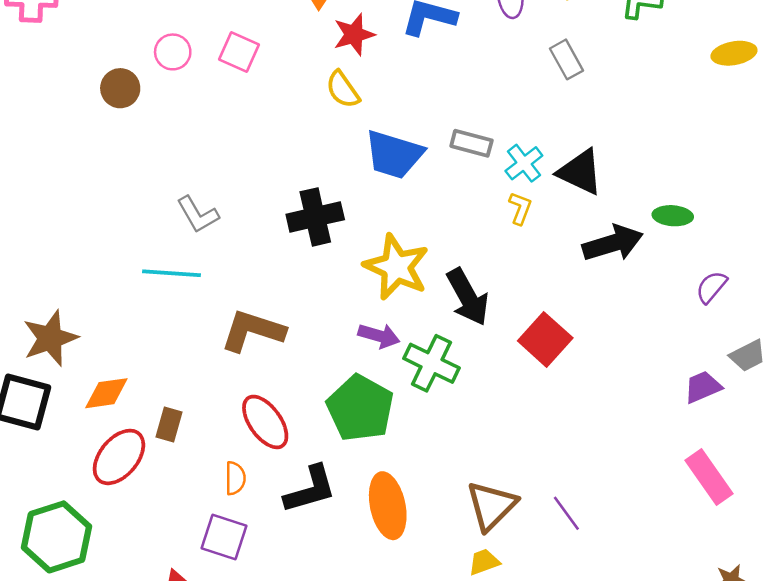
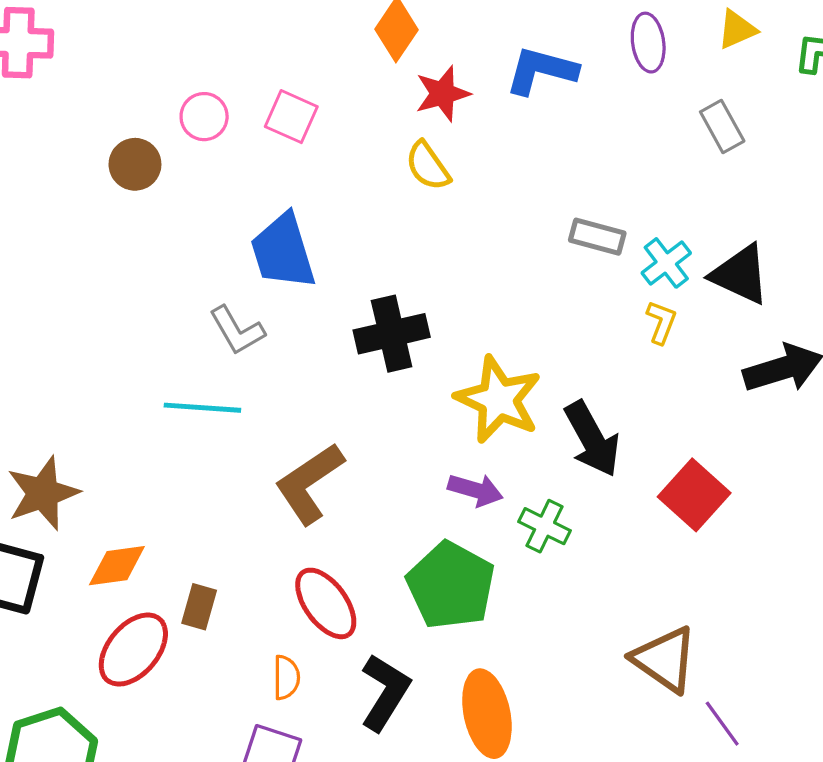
blue trapezoid: (394, 154) -> (283, 251), moved, turned 56
brown L-shape: (253, 331) -> (309, 483), turned -52
green cross: (431, 363) -> (545, 526), size x0.7
black L-shape: (310, 489) -> (385, 692), turned -42
brown triangle: (491, 506) -> (665, 659), moved, turned -40

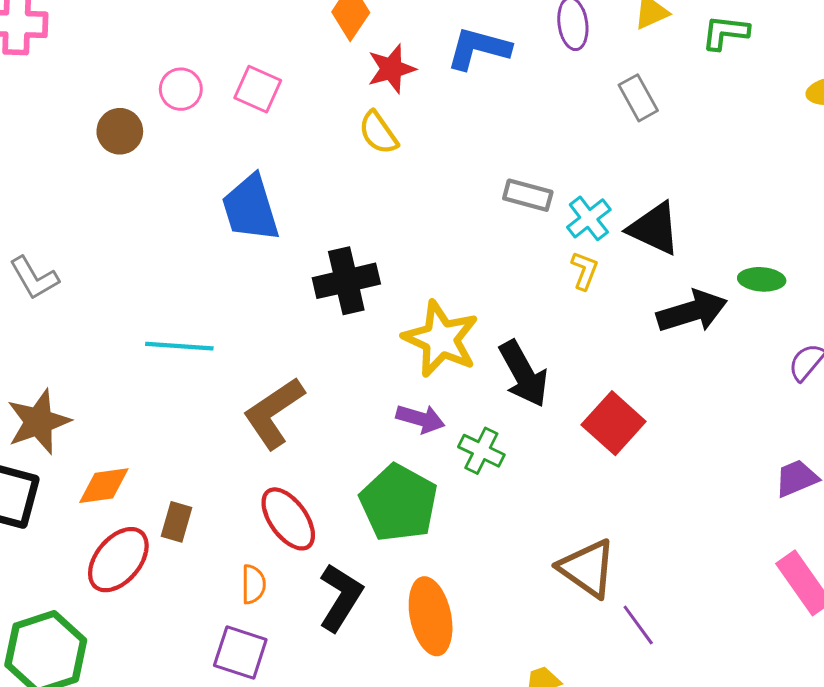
gray L-shape: (237, 330) -> (34, 278), moved

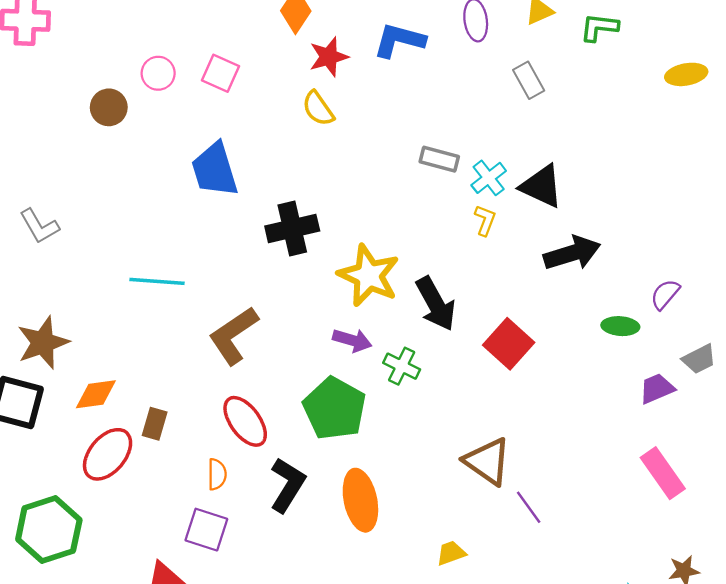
green ellipse: (762, 279) -> (620, 326), moved

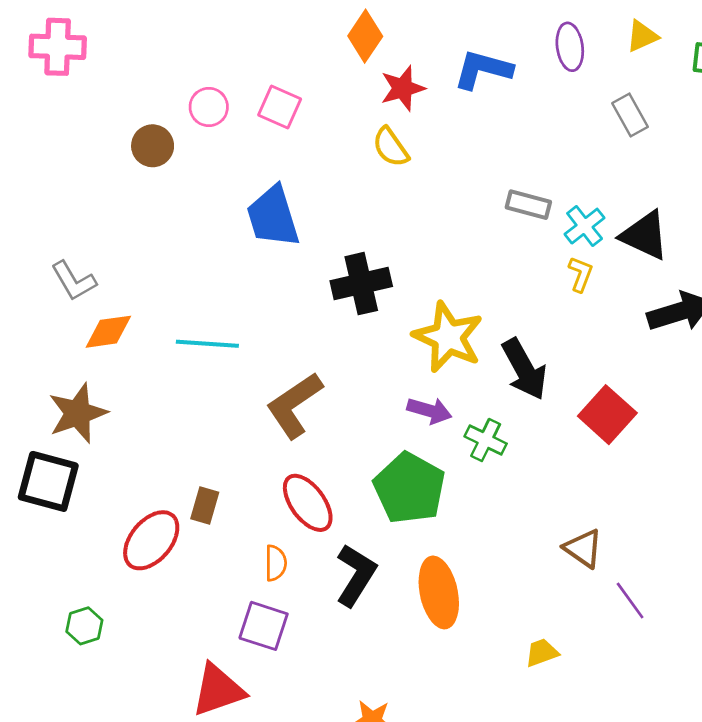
orange diamond: (96, 394) -> (108, 332), moved
brown triangle: (487, 461) -> (583, 548), size x0.7
green hexagon: (49, 530) -> (84, 626), size x0.5

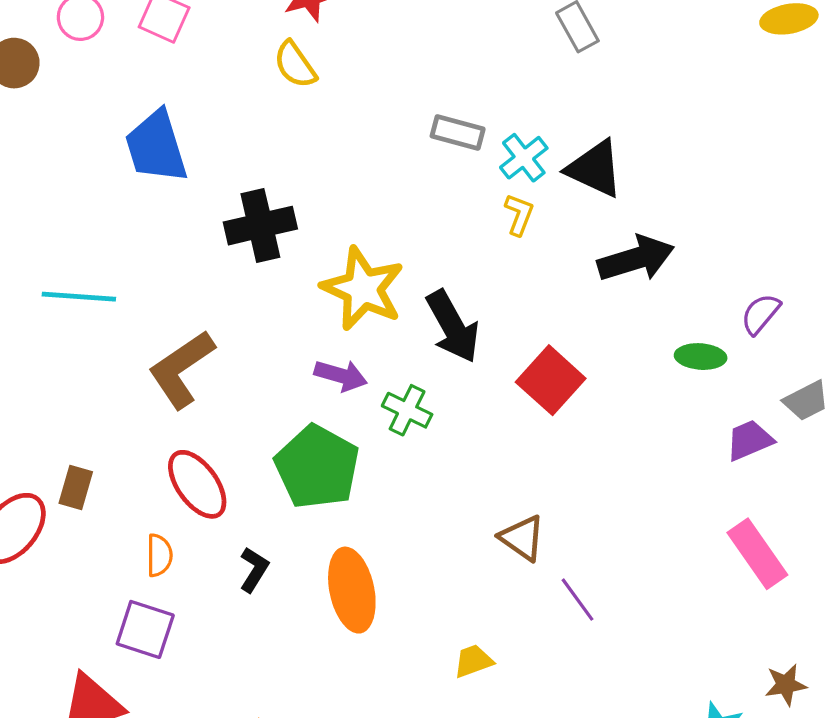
black L-shape: (356, 575) -> (254, 570), size x0.6

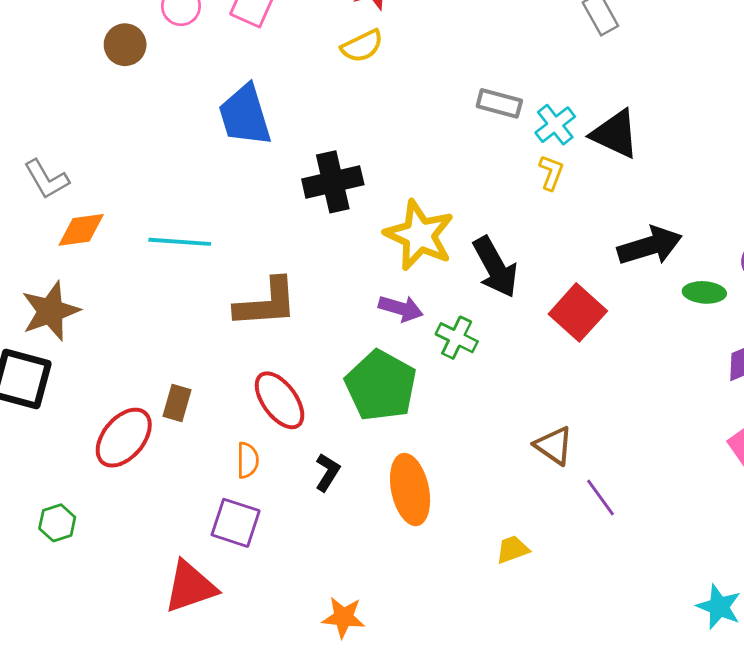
yellow semicircle: (295, 65) -> (362, 46), turned -81
black arrow: (636, 259) -> (650, 246), moved
brown L-shape: (181, 369) -> (266, 303), turned -150

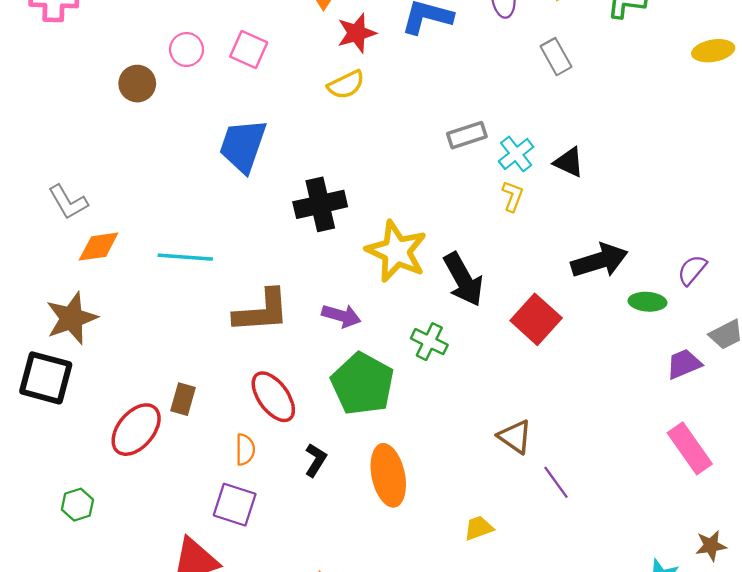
gray rectangle: (499, 103) -> (467, 135), turned -33
blue trapezoid: (245, 115) -> (243, 146), turned 36
black triangle: (615, 134) -> (569, 162), size x0.7
purple arrow: (401, 308) -> (341, 316), moved

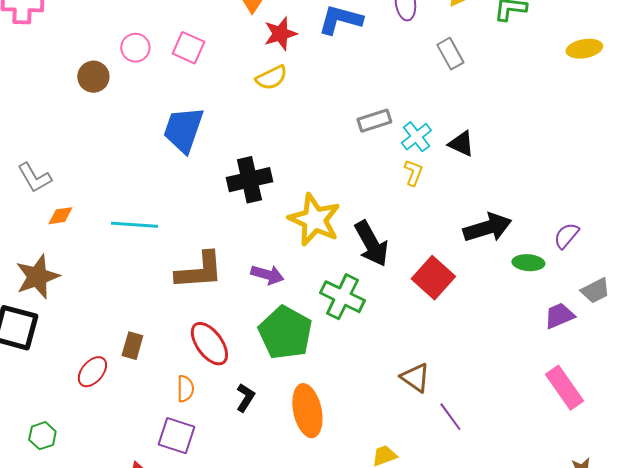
orange diamond: (99, 247) -> (60, 216), size x0.7
green cross: (429, 342) -> (342, 297), size x1.4
red ellipse: (136, 430) -> (92, 372), size x0.7

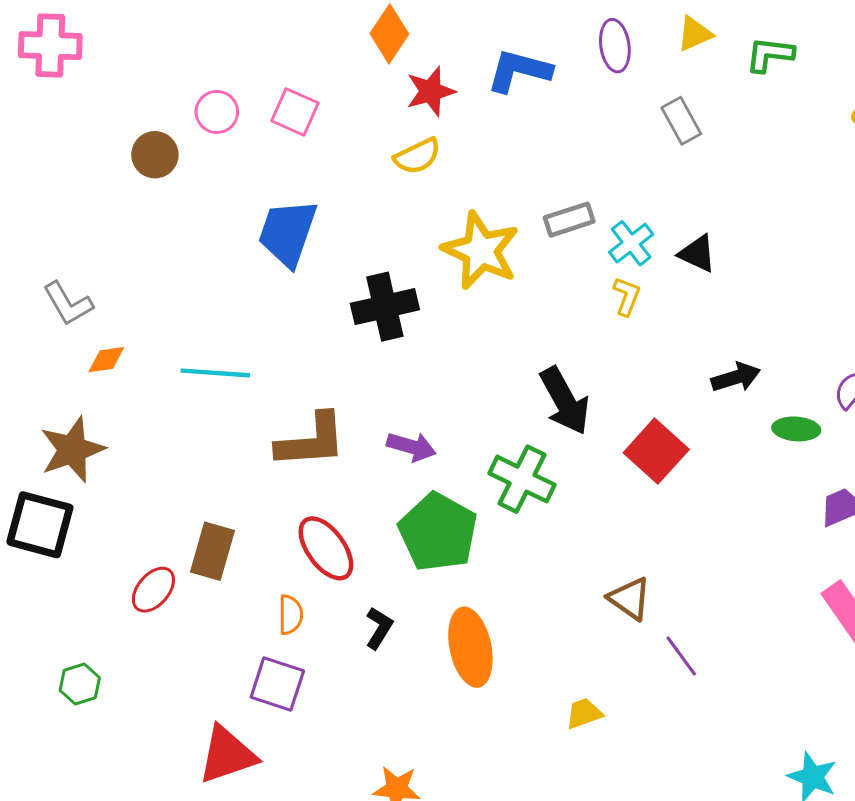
yellow star: (314, 220) -> (481, 251), moved
black arrow: (487, 228) -> (736, 377), size x0.7
brown rectangle: (132, 346) -> (212, 551), size x1.4

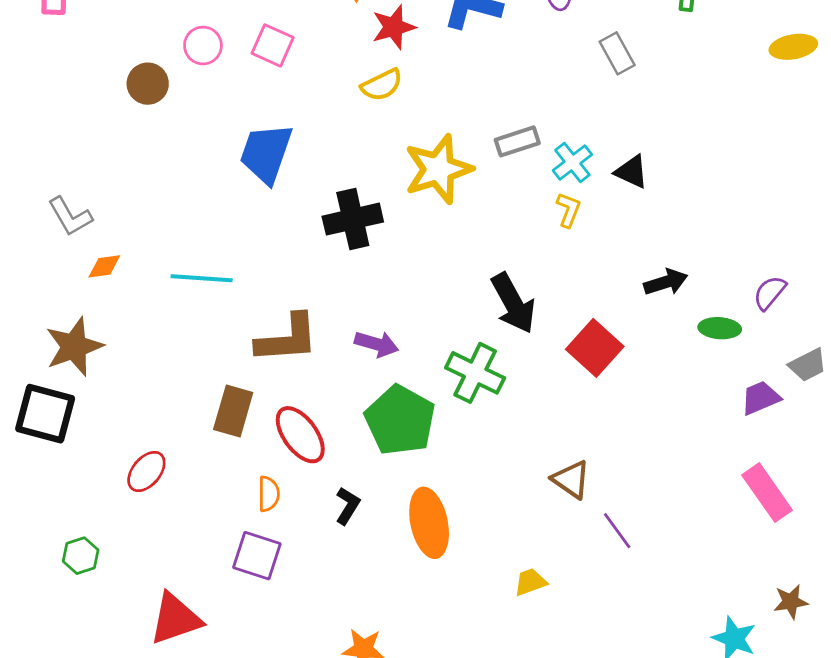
yellow star: (481, 251) -> (438, 169), turned 30
brown rectangle: (212, 551) -> (233, 411), moved
red triangle: (227, 755) -> (175, 619), moved

